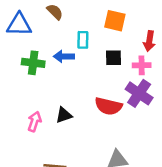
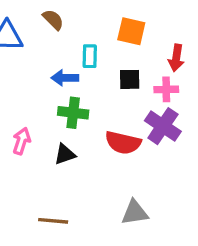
green cross: (33, 63) -> (73, 113), moved
pink arrow: (34, 121) -> (22, 141), moved

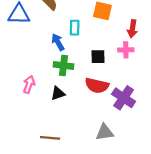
blue arrow: (65, 78) -> (58, 42), turned 60
black square: (130, 79) -> (98, 57), moved
purple cross: (163, 126) -> (124, 98), moved

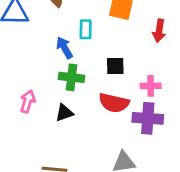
pink cross: (126, 50) -> (151, 86), moved
purple cross: (124, 98) -> (148, 118), turned -30

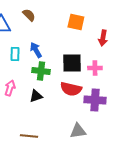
cyan rectangle: (86, 29) -> (15, 54), moved
black square: (115, 66) -> (72, 63), size x1.5
pink cross: (151, 86) -> (95, 68), moved

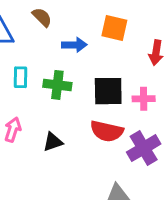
blue arrow: (36, 50) -> (74, 45), moved, turned 119
green cross: (41, 71) -> (57, 85), moved
purple cross: (95, 100) -> (144, 148), turned -35

